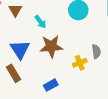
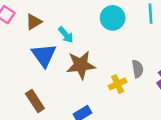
brown triangle: (15, 10) -> (34, 22), turned 32
blue triangle: (20, 50) -> (44, 55), moved

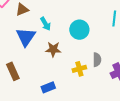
cyan circle: (113, 18) -> (79, 30), moved
brown star: (81, 65) -> (53, 49), size x0.7

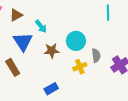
cyan circle: (79, 30) -> (76, 41), moved
brown rectangle: (13, 71) -> (13, 67), moved

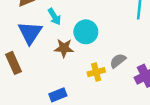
cyan circle: (76, 41) -> (86, 32), moved
gray semicircle: (96, 56) -> (118, 61), turned -128

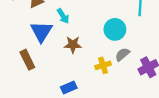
cyan circle: (86, 32) -> (115, 29), moved

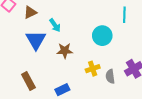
gray semicircle: (122, 54) -> (110, 76), moved, turned -56
brown rectangle: (27, 60) -> (28, 81), moved

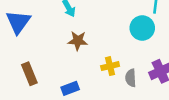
cyan circle: (102, 36) -> (142, 28), moved
blue triangle: (36, 40) -> (18, 22), moved

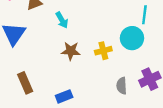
yellow cross: (110, 66) -> (103, 51), moved

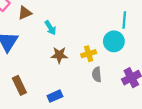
gray semicircle: (122, 86) -> (97, 75), moved

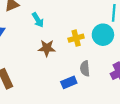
yellow cross: (89, 54) -> (76, 38), moved
blue rectangle: (55, 96) -> (69, 82), moved

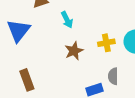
brown star: (47, 48) -> (74, 51), turned -30

